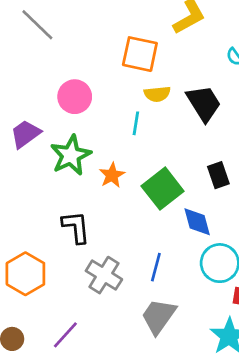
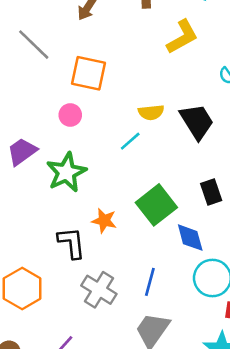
orange square: (140, 54) -> (89, 73), moved
pink circle: (75, 97) -> (70, 115), size x0.7
cyan line: (136, 123) -> (130, 141), turned 40
orange star: (112, 175) -> (104, 221), moved, turned -30

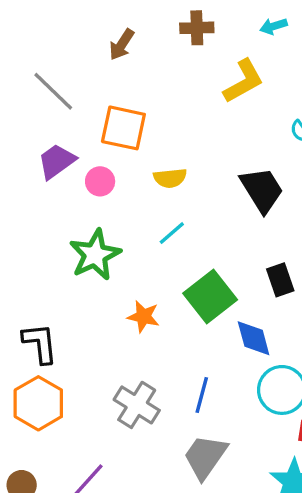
yellow semicircle: (151, 112) -> (170, 178), moved
cyan line: (130, 141) -> (172, 233), moved
purple trapezoid: (22, 152) -> (57, 161), moved
black L-shape: (72, 243) -> (40, 343), moved

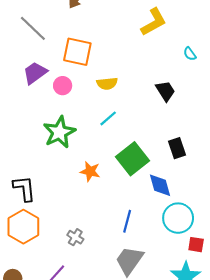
black trapezoid: (262, 190) -> (165, 91), size x0.7
gray cross: (137, 405) -> (75, 237), moved, size x0.6

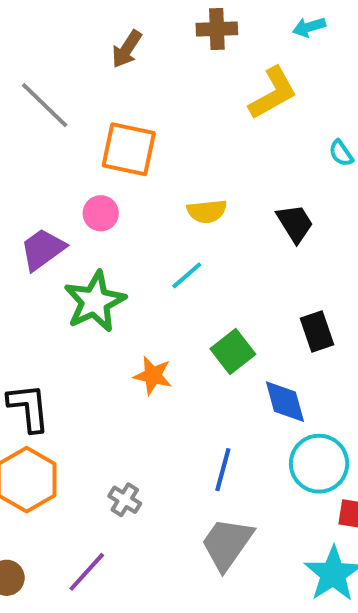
purple trapezoid: (35, 73) -> (43, 249), moved
yellow semicircle: (107, 83) -> (207, 211), moved
green square: (132, 159) -> (233, 351), size x0.7

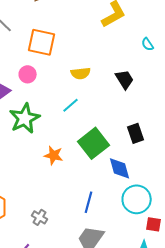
green square: (233, 351) -> (94, 143), size x1.4

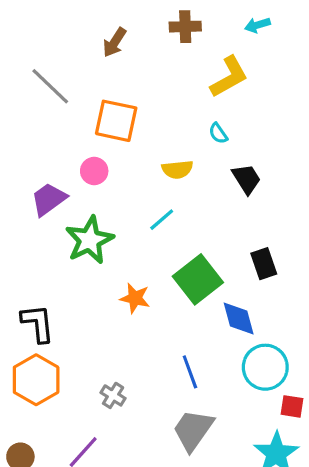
cyan semicircle: (148, 44) -> (218, 133), moved
blue line: (89, 202) -> (190, 372), turned -35

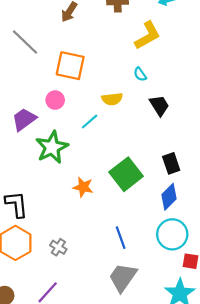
cyan line: (162, 220) -> (90, 122), moved
blue diamond: (239, 319) -> (169, 197), moved, turned 60
gray cross: (113, 395) -> (58, 247), moved

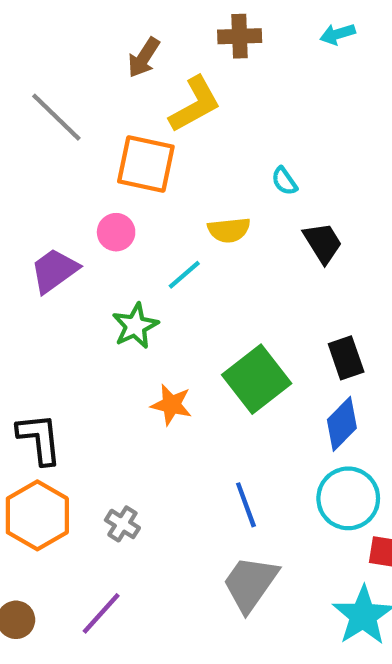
yellow L-shape: (148, 36) -> (195, 104), moved
green star: (52, 147) -> (135, 326), moved, size x0.7

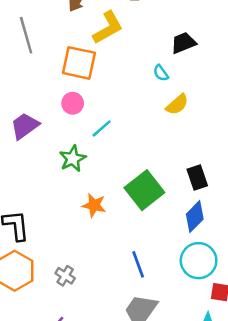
gray line: (56, 117) -> (26, 35), turned 30
yellow semicircle: (229, 230) -> (177, 104), moved, turned -35
pink circle: (116, 232) -> (73, 103), moved
black trapezoid: (323, 243) -> (183, 43), moved, turned -80

